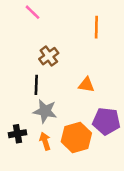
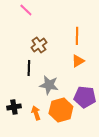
orange line: (96, 27) -> (77, 36), moved
orange triangle: (86, 85) -> (78, 61), moved, turned -40
gray star: (45, 111) -> (49, 85), moved

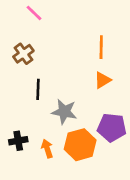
brown cross: (39, 45) -> (23, 54), moved

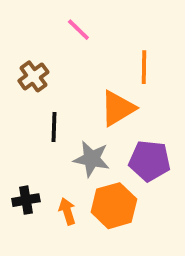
pink line: (34, 13) -> (78, 30), moved
orange triangle: (103, 80) -> (118, 108), moved, size x1.5
purple pentagon: (112, 128) -> (150, 161), moved

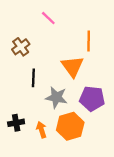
orange triangle: (118, 108) -> (73, 66), turned -35

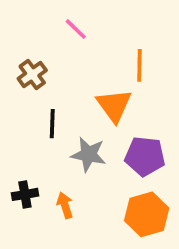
orange hexagon: (70, 126) -> (147, 214), moved

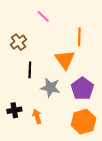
purple pentagon: (145, 156) -> (82, 89), turned 30

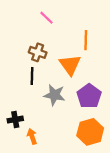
brown cross: (18, 42) -> (38, 52), moved, turned -35
orange arrow: (37, 116) -> (32, 136), moved

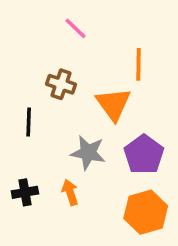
black line: (32, 76) -> (29, 122), moved
orange arrow: (32, 136) -> (70, 192), moved

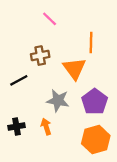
brown cross: (61, 84) -> (40, 56), turned -30
black line: (29, 122) -> (19, 80), turned 60

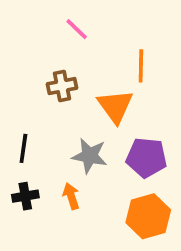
black line: (19, 80) -> (23, 148), moved, turned -54
purple pentagon: (95, 102) -> (146, 158), turned -30

